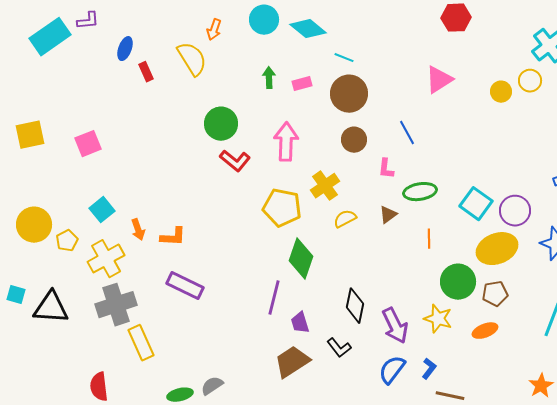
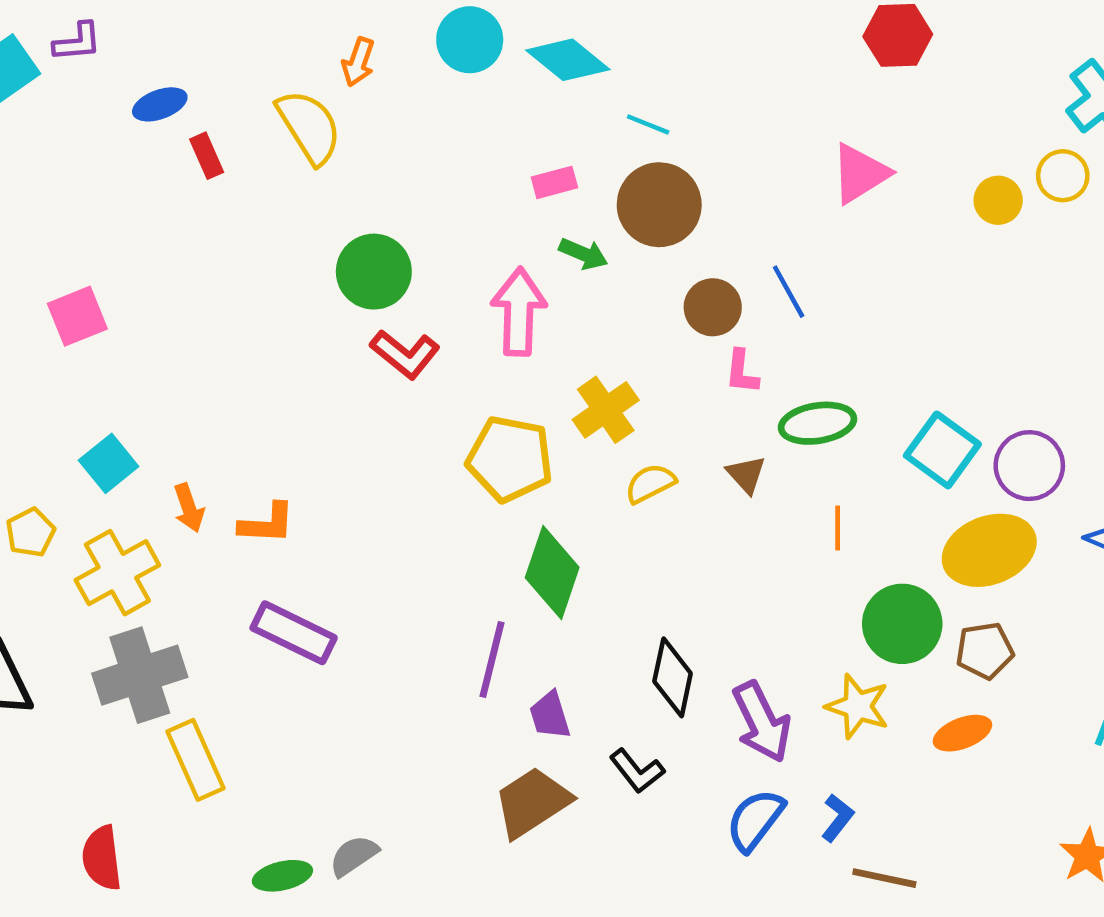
blue ellipse: (125, 49) -> (160, 104), turned 50
green arrow: (269, 78) -> (583, 254), moved, turned 115
brown circle: (354, 140) -> (713, 307), moved
brown triangle: (388, 215) -> (746, 474), turned -36

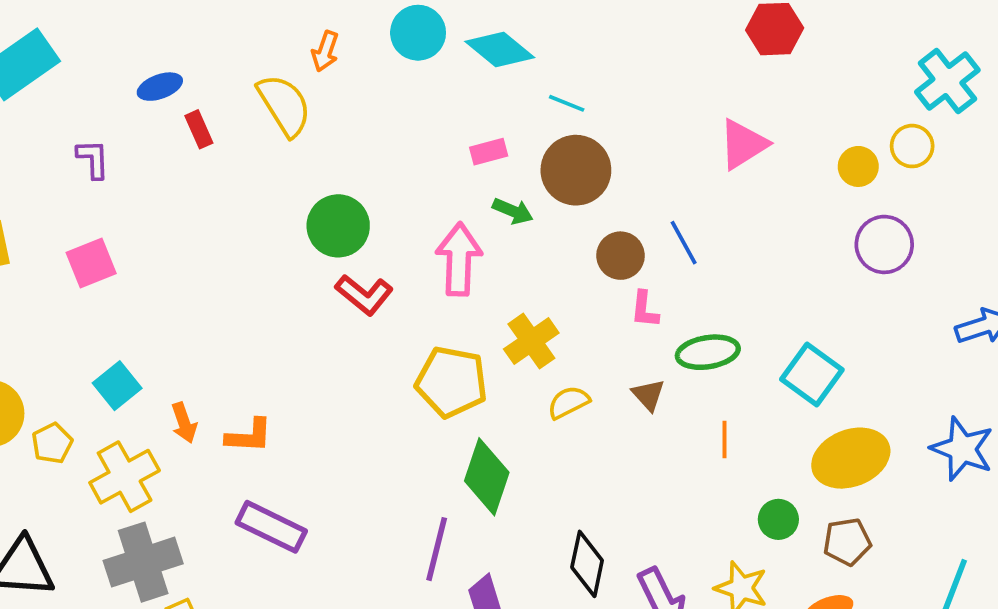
purple L-shape: (77, 42) -> (93, 159), moved, turned -87
purple circle: (1029, 466) -> (884, 244), moved
green circle: (902, 624) -> (778, 519), size x0.6

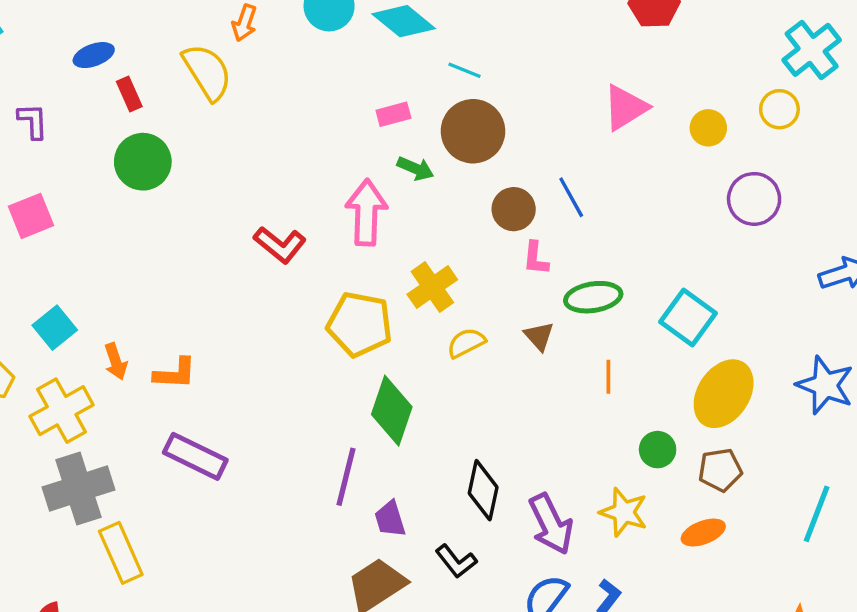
yellow circle: (858, 166) -> (708, 128), moved
green circle: (338, 226) -> (143, 162), moved
yellow ellipse: (851, 458) -> (724, 394), turned -36

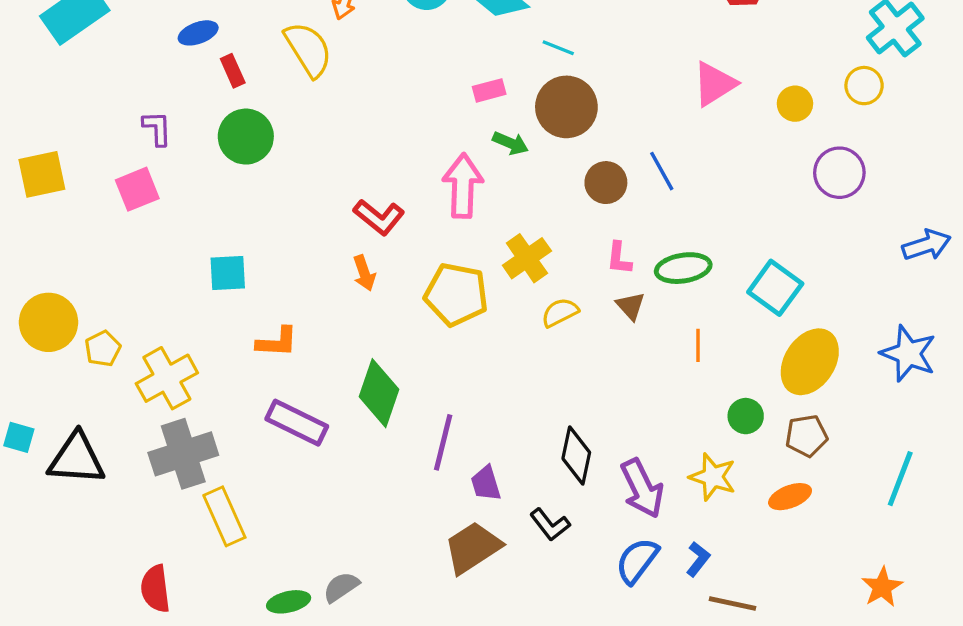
purple L-shape: (33, 121) -> (157, 128), moved
pink L-shape: (536, 258) -> (619, 258), moved
cyan square: (55, 328) -> (228, 273), moved, turned 36
orange arrow: (116, 362) -> (364, 273), moved
green diamond: (392, 411) -> (379, 393), moved

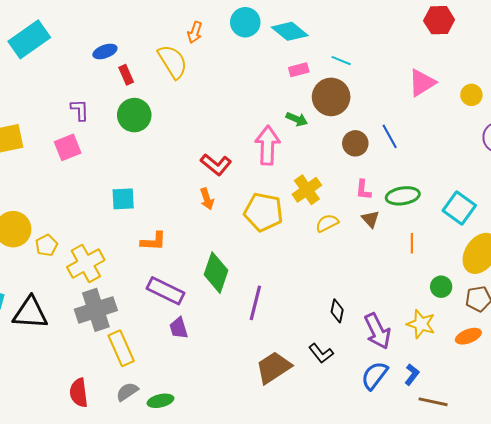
cyan line: (558, 48) -> (341, 61), moved
pink rectangle: (489, 90) -> (299, 70), moved
black diamond: (576, 456) -> (337, 311), size x0.7
purple trapezoid: (486, 483) -> (179, 328), moved
gray semicircle: (341, 587) -> (127, 392), moved

